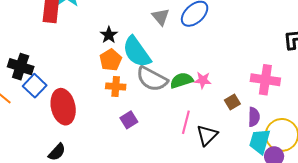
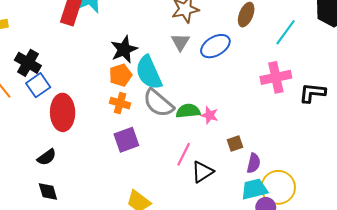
black star: (109, 35) -> (124, 49), size x1.5
pink cross: (265, 80) -> (276, 77), moved, turned -32
purple square: (129, 120) -> (126, 140), size x1.4
cyan trapezoid: (260, 141) -> (254, 189), turned 48

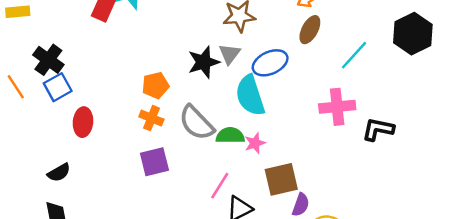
black star: (124, 49) -> (204, 62), moved
cyan semicircle: (149, 73) -> (250, 95), moved
red ellipse: (63, 112) -> (83, 122), size x0.7
pink star: (210, 115) -> (255, 143), turned 30
brown square: (235, 144) -> (281, 179), size x1.8

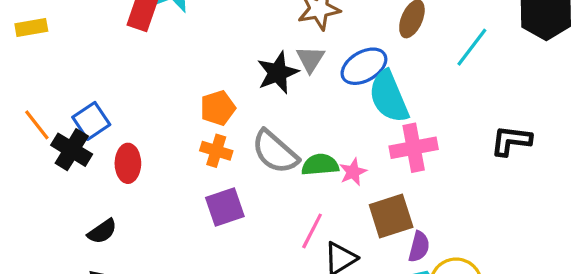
black cross: (48, 60) -> (72, 150), moved
cyan semicircle: (250, 95) -> (389, 97), moved
pink cross: (337, 107) -> (414, 148), moved

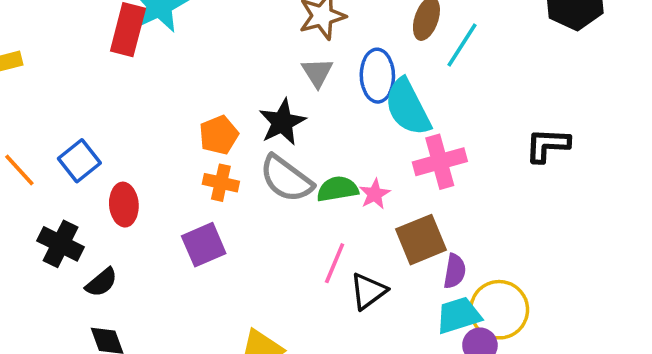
cyan line: (472, 47) -> (462, 45), moved
blue ellipse: (364, 66) -> (377, 76), turned -57
black star: (278, 73) -> (282, 122), moved
black cross: (72, 150) -> (61, 244), moved
purple square: (225, 207) -> (204, 245), moved

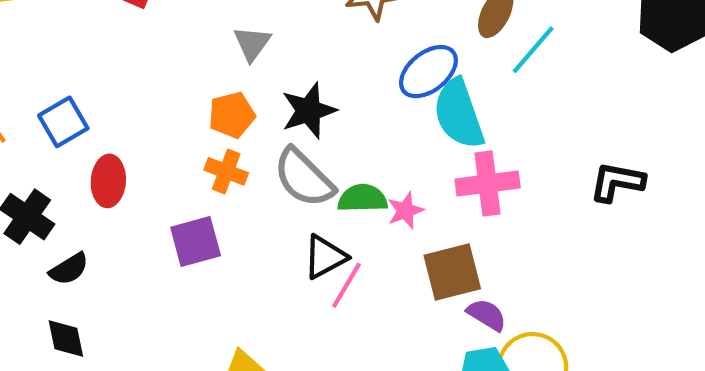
gray triangle: (317, 72) -> (252, 43), moved
blue ellipse: (377, 76) -> (428, 72), turned 45
purple semicircle: (455, 271) -> (487, 315), turned -76
black triangle: (368, 291) -> (325, 257), moved

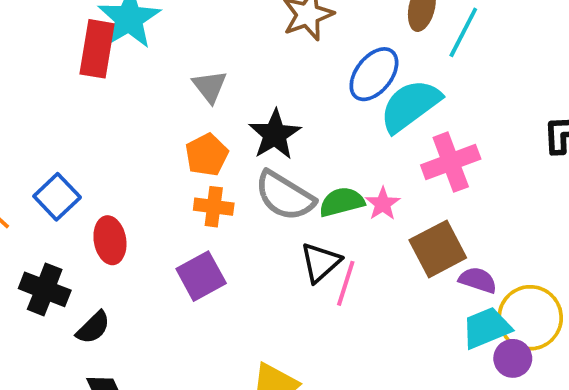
cyan semicircle: (459, 114) -> (410, 106), turned 86

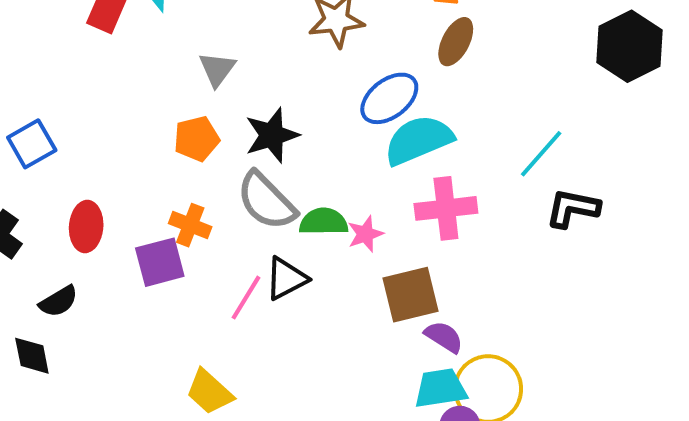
cyan line: (463, 32) -> (541, 154), moved
orange cross: (214, 207) -> (190, 225), moved
red ellipse: (110, 240) -> (86, 227), moved
pink line: (346, 283) -> (246, 298), moved
black semicircle: (93, 328) -> (59, 301), moved

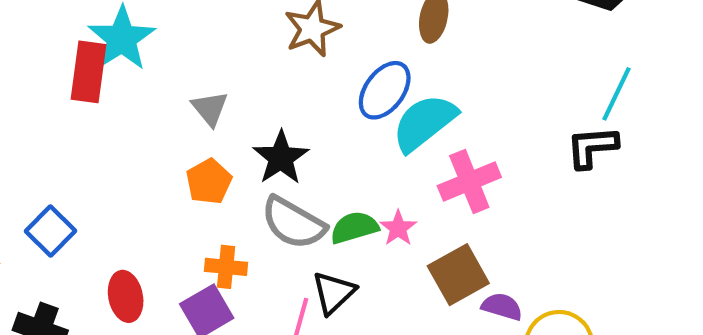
cyan line: (541, 154) -> (617, 94), moved

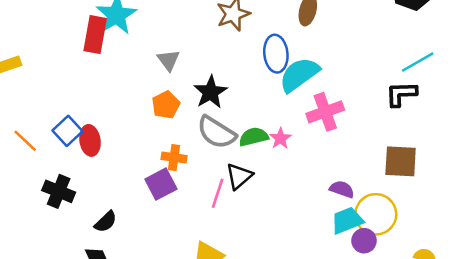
blue ellipse: (385, 90) -> (276, 54), turned -45
cyan line: (617, 94) -> (418, 62), turned 32
brown square: (458, 275) -> (401, 161), moved, turned 30
red ellipse: (126, 296) -> (90, 140), moved

